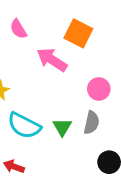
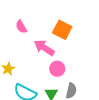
pink circle: (99, 89) -> (57, 69), moved

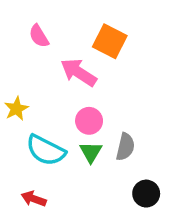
pink circle: (57, 69) -> (89, 121), moved

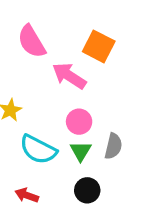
pink semicircle: (39, 36) -> (32, 42), size x1.5
black circle: (146, 194) -> (87, 190), moved

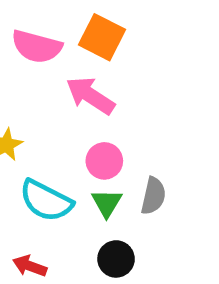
pink semicircle: (32, 42) -> (37, 47), turned -44
orange square: (99, 46) -> (102, 37), moved

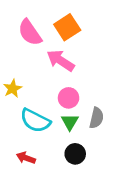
orange square: (102, 37) -> (67, 27), turned 30
pink semicircle: (37, 47) -> (30, 33), turned 40

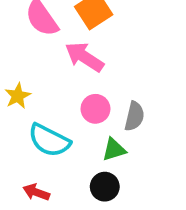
gray semicircle: (97, 118) -> (134, 116), moved
green triangle: (70, 122) -> (114, 150), moved, turned 42

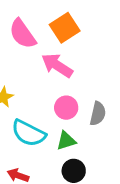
green triangle: (114, 150) -> (66, 141), moved

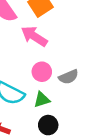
gray semicircle: (98, 114) -> (68, 77), turned 54

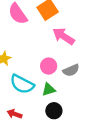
pink arrow: (34, 36) -> (64, 36), moved

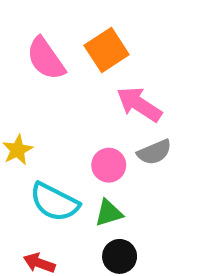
gray semicircle: (71, 70) -> (154, 152), moved

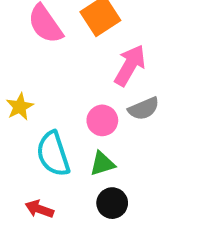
pink arrow: (139, 104) -> (130, 65), turned 87
cyan semicircle: (54, 202) -> (53, 154), turned 45

